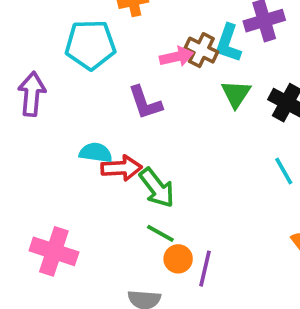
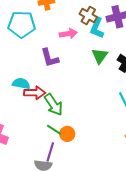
brown cross: (201, 50) -> (88, 15), moved
orange circle: (178, 259) -> (67, 134), moved
purple line: (205, 269) -> (50, 152), moved

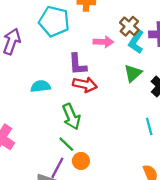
cyan semicircle: (21, 84) -> (40, 86), turned -30
red arrow: (35, 93) -> (85, 85), moved
orange circle: (67, 134) -> (81, 161), moved

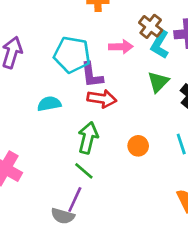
cyan pentagon: (54, 21) -> (72, 55), moved
green arrow: (71, 117) -> (88, 138), turned -140
orange circle: (81, 161) -> (138, 146), moved

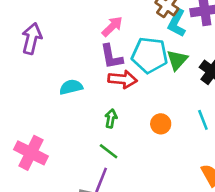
pink arrow: (121, 47) -> (112, 26), moved, turned -40
cyan pentagon: (72, 55) -> (150, 55), moved
green arrow: (88, 138) -> (111, 118), size x0.6

